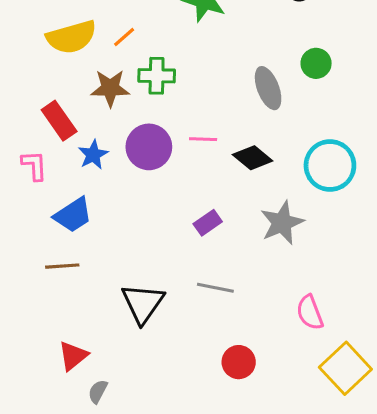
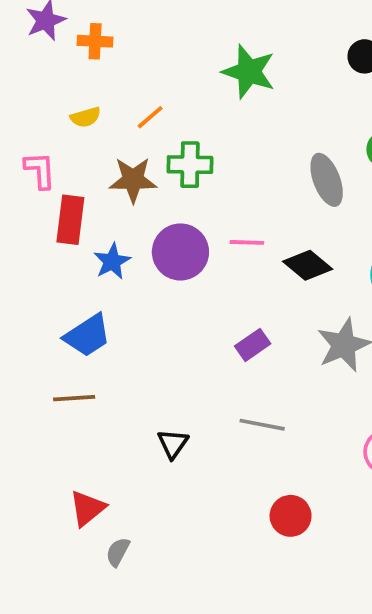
yellow semicircle: (71, 37) -> (86, 117), size x0.5
red rectangle: (59, 121) -> (70, 220), turned 42
pink L-shape: (34, 165) -> (40, 170), moved
black triangle: (143, 303) -> (173, 444), size x0.6

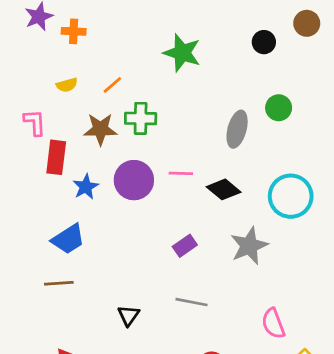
gray ellipse: (327, 180) -> (237, 129), turned 36

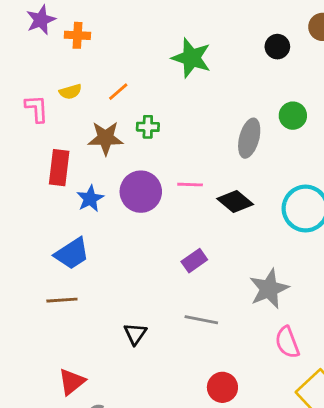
green cross: (141, 118) -> (148, 127), size x0.7
pink L-shape: (35, 122) -> (37, 109), moved
gray star: (249, 246) -> (269, 289), moved

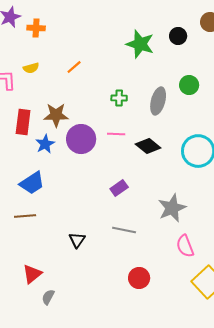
green star: (191, 58) -> (140, 44), moved
orange line: (118, 92) -> (74, 67), moved
green cross: (148, 127) -> (119, 98), moved
brown star: (106, 138) -> (56, 115), moved

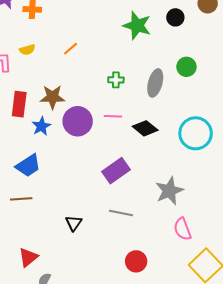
purple rectangle: (119, 188) -> (116, 171), size x1.5

